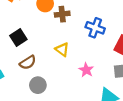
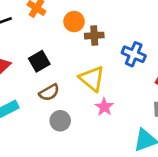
yellow triangle: (62, 49) -> (92, 79), size x1.5
pink star: (86, 70) -> (104, 107), moved

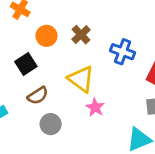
orange circle: (74, 22) -> (46, 36), moved
brown cross: (94, 36) -> (81, 35), turned -36

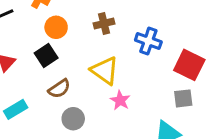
brown cross: (81, 35) -> (104, 24), turned 30
orange circle: (46, 36) -> (56, 27), moved

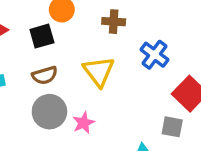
pink star: (120, 100) -> (84, 123), moved
gray circle: (73, 119) -> (49, 112), size x1.4

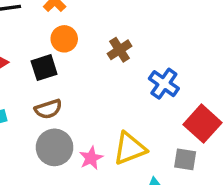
brown cross: (114, 22) -> (120, 50), turned -35
yellow triangle: (99, 71) -> (130, 148), moved, turned 48

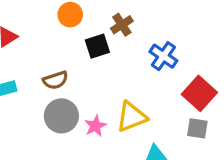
black square: (44, 68) -> (97, 46), moved
gray square: (185, 159) -> (197, 128), moved

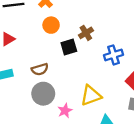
blue cross: (163, 56) -> (113, 55), turned 36
pink star: (95, 126) -> (65, 111), moved

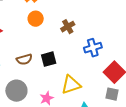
black square: (69, 47) -> (49, 59), moved
gray circle: (43, 94) -> (16, 91), moved

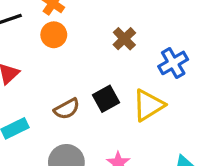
orange circle: (36, 19) -> (54, 35), moved
yellow triangle: (71, 85) -> (148, 105), moved

